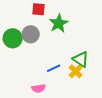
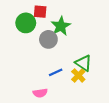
gray circle: (31, 34) -> (48, 39), moved
green circle: (13, 38) -> (26, 23), moved

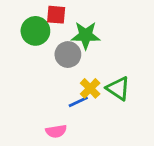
green star: (61, 26) -> (86, 35), turned 30
yellow cross: (78, 75) -> (90, 88), moved

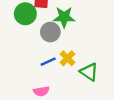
green triangle: (118, 88) -> (89, 72), moved
blue line: (78, 102) -> (48, 62), moved

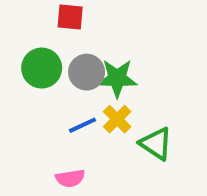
green circle: (25, 14) -> (42, 68), moved
green star: (64, 17) -> (117, 78), moved

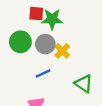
green star: (117, 78) -> (52, 19), moved
yellow cross: (117, 119) -> (62, 51), moved

